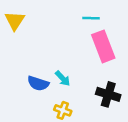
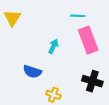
cyan arrow: (63, 78) -> (53, 46), moved, turned -112

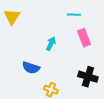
pink rectangle: (88, 40) -> (84, 38), size x0.7

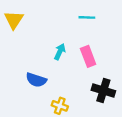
pink rectangle: (84, 38) -> (88, 56), moved

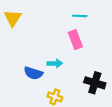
cyan arrow: (60, 52) -> (55, 63), moved, turned 64
pink rectangle: (88, 56) -> (75, 40), moved

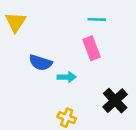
blue semicircle: (33, 73) -> (40, 63), moved
black cross: (95, 83) -> (115, 101), turned 30

